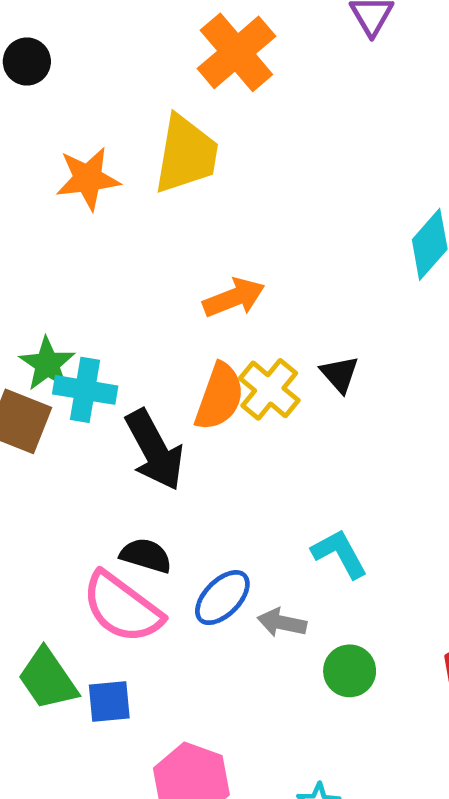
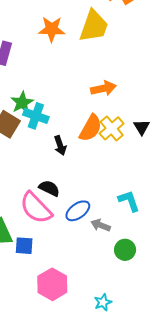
black arrow: (155, 450) -> (60, 145), size x0.6

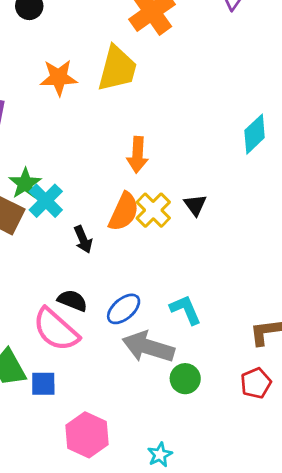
orange arrow: (103, 88) -> (137, 155), turned 110
cyan cross: (36, 116) -> (46, 201), turned 30
blue ellipse: (78, 211) -> (124, 309), moved
gray arrow: (101, 225) -> (148, 347), size x1.8

